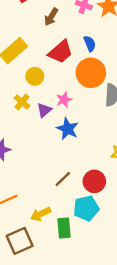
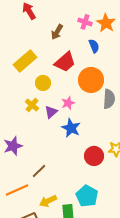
blue semicircle: (90, 44) -> (94, 46), moved
brown line: (63, 179) -> (39, 171), moved
red circle: (94, 181) -> (94, 156), moved
cyan pentagon: (86, 208) -> (87, 196), turned -30

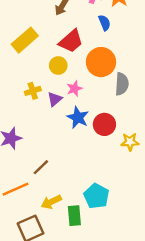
yellow circle: (43, 83) -> (58, 66), moved
yellow cross: (32, 105) -> (33, 91), turned 32
red circle: (94, 156) -> (104, 124), moved

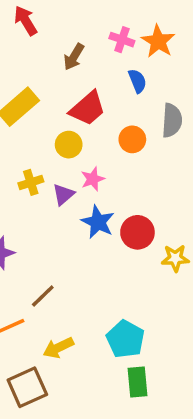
orange circle: (101, 62) -> (132, 139), size x0.6
gray semicircle: (122, 84) -> (172, 120), moved
green rectangle: (74, 216) -> (137, 382), moved

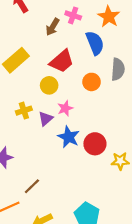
pink cross: (122, 40) -> (73, 15), moved
blue semicircle: (137, 81) -> (95, 43), size x1.5

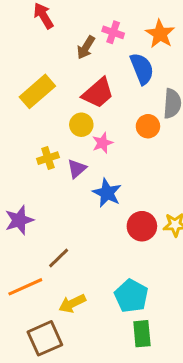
orange circle: (92, 82) -> (148, 126), moved
pink star: (65, 108) -> (103, 143), moved
red circle: (95, 144) -> (142, 226), moved

